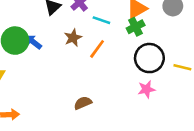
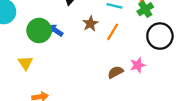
pink star: (146, 89) -> (138, 65), moved
brown semicircle: (83, 103) -> (115, 72), moved

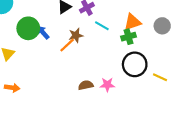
orange line: (113, 32) -> (67, 45), moved

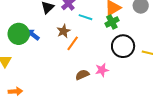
orange line: (67, 45) -> (73, 43), moved

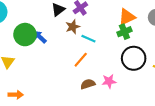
cyan line: (85, 17) -> (88, 39), moved
brown star: (64, 31) -> (73, 27), moved
orange line: (73, 43) -> (81, 60), moved

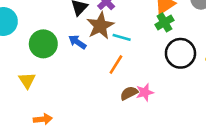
brown star: (73, 27) -> (100, 26), size x1.5
blue arrow: (40, 37) -> (77, 42), moved
pink star: (109, 81) -> (145, 92), moved

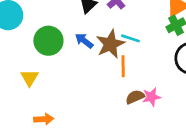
brown star: (100, 26) -> (110, 44), moved
orange line: (116, 65) -> (123, 66), turned -36

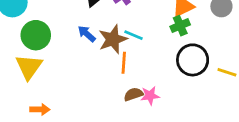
green circle: (48, 41) -> (36, 35), moved
yellow triangle: (30, 78) -> (29, 67), size x1.5

